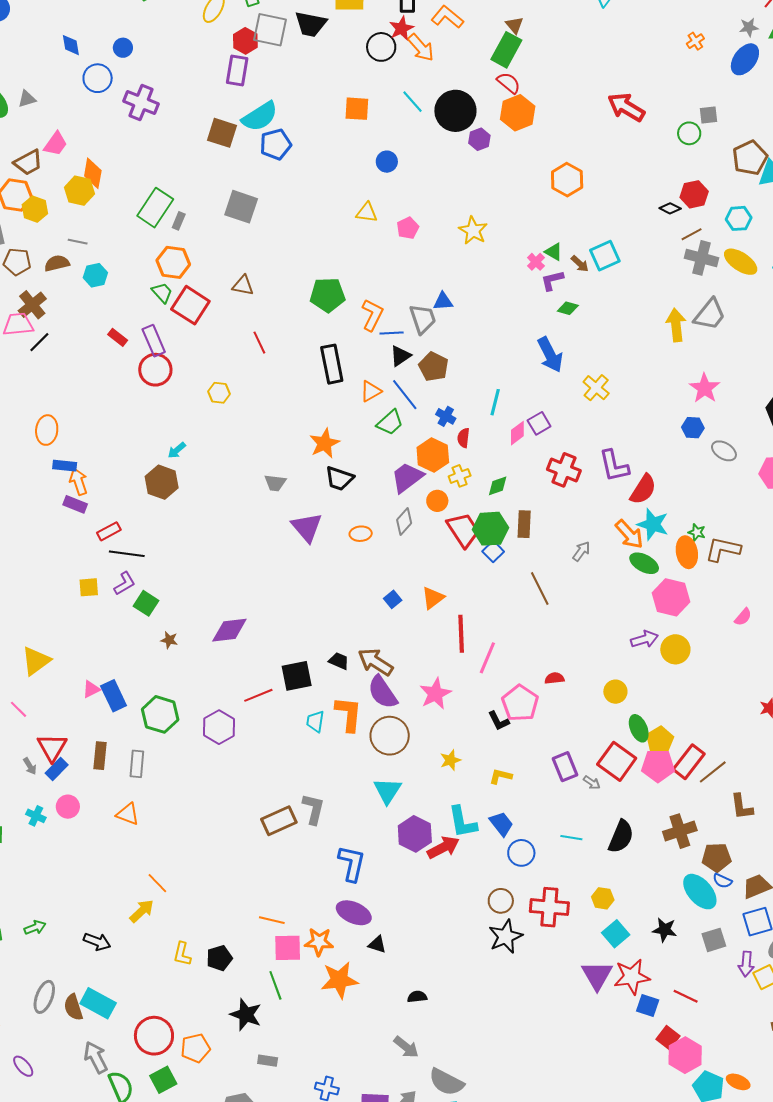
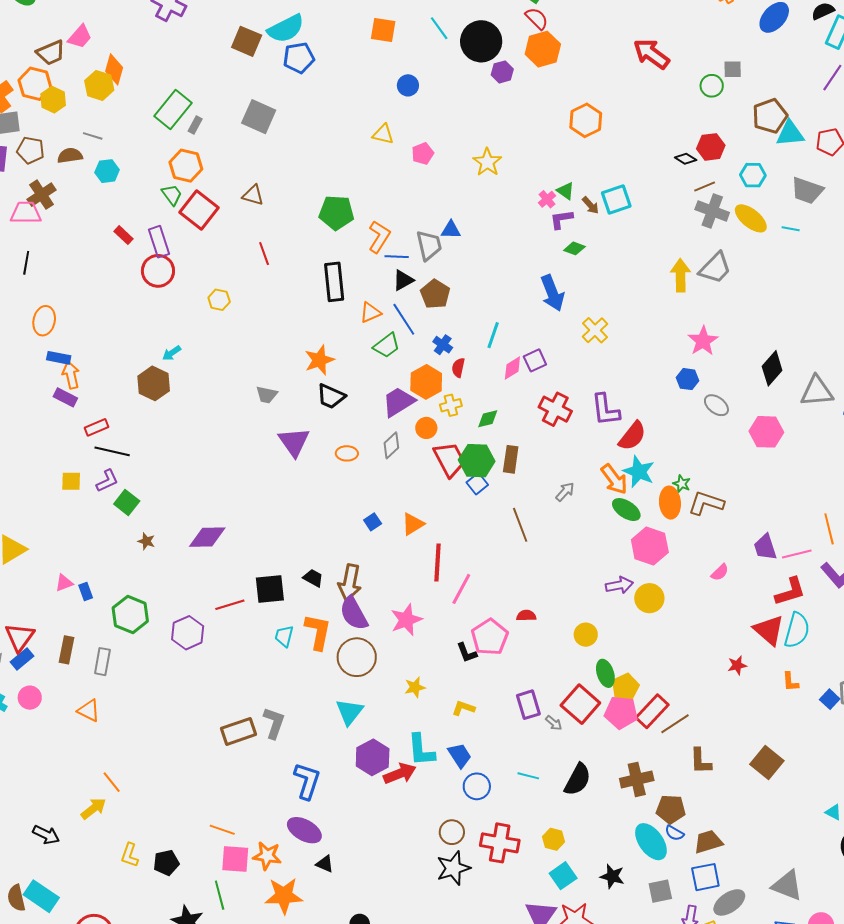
black line: (39, 342) -> (26, 263), moved, turned -40
brown arrow: (376, 662) -> (350, 583), turned -117
blue rectangle: (114, 696) -> (86, 592), size x0.6

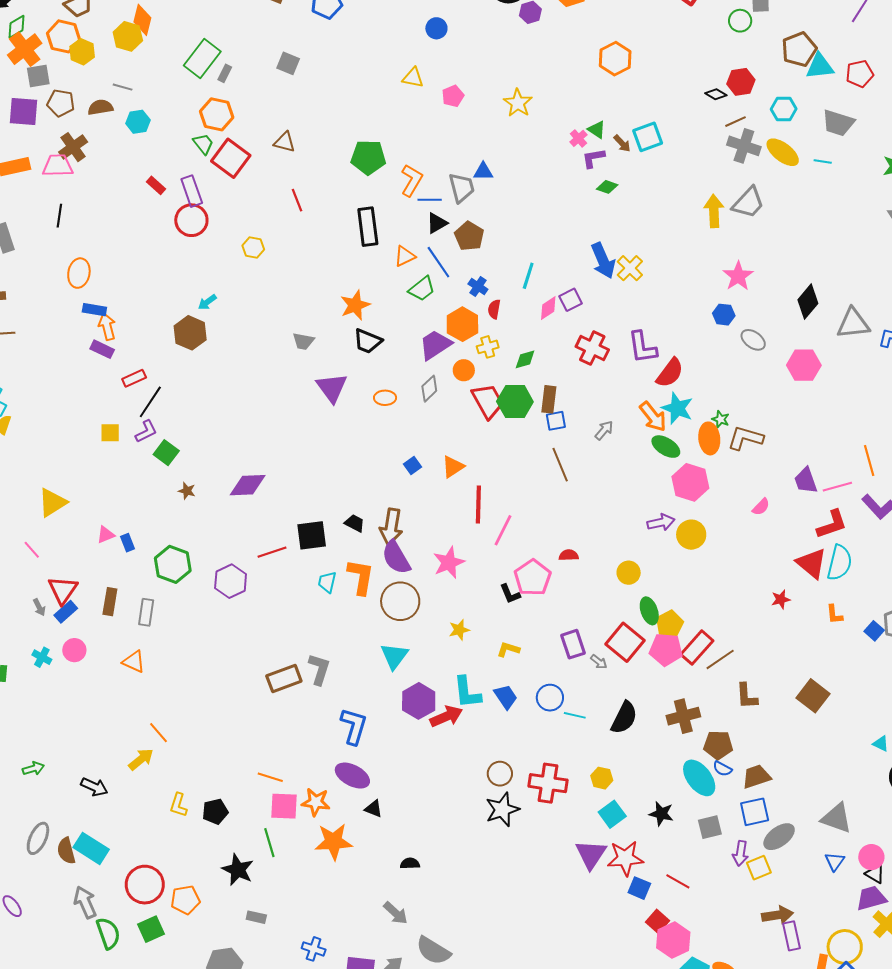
gray square: (259, 117) -> (288, 63), size x0.7
blue arrow: (552, 293) -> (603, 261), moved
black line: (112, 451) -> (150, 402), turned -68
blue square: (477, 484) -> (556, 421), moved, turned 30
blue circle: (477, 786) -> (550, 698), moved

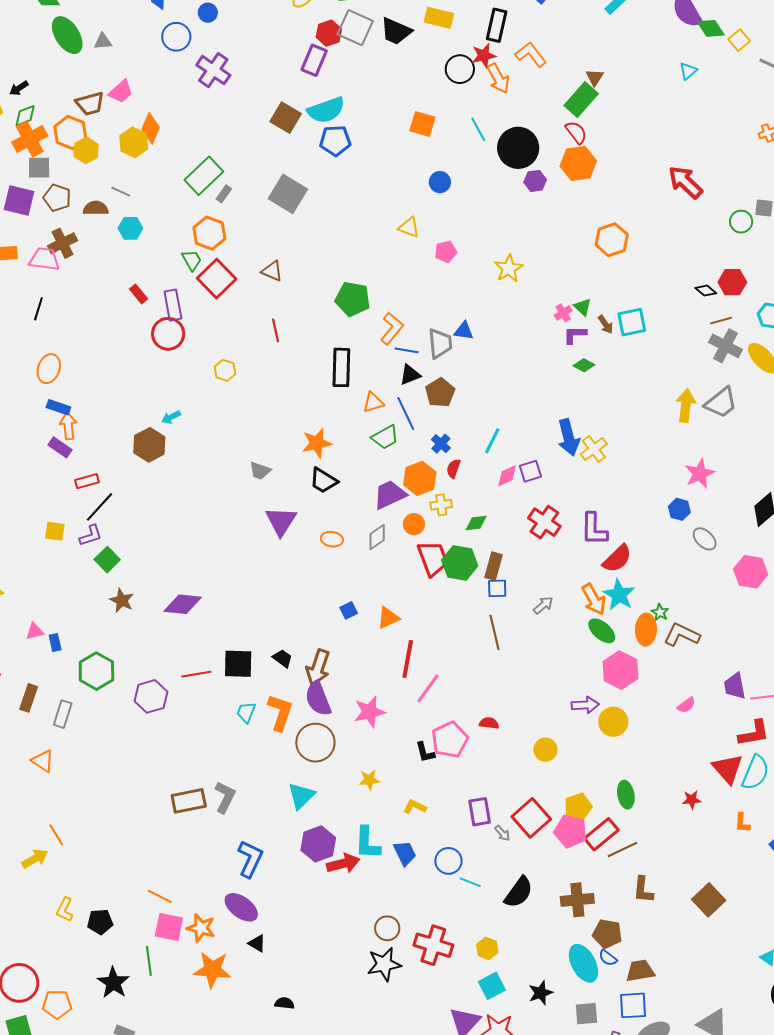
gray square: (288, 63) -> (288, 194), size x1.6
brown star: (187, 491) -> (122, 600), size x1.4
green ellipse: (649, 611) -> (626, 795), moved
black star: (661, 814) -> (541, 993), turned 30

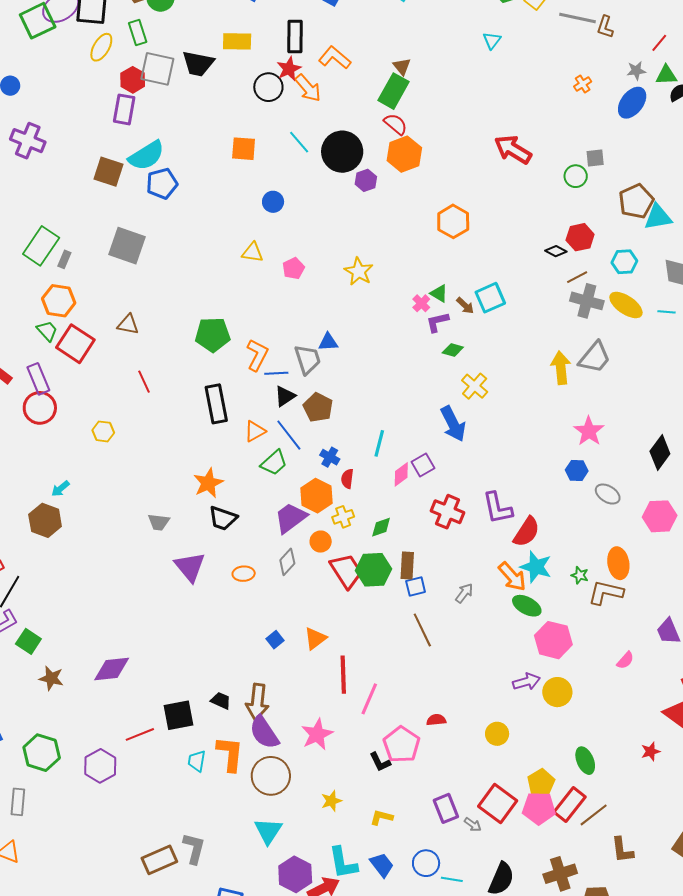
yellow cross: (594, 449) -> (475, 386), moved
orange ellipse: (646, 630) -> (618, 563), moved

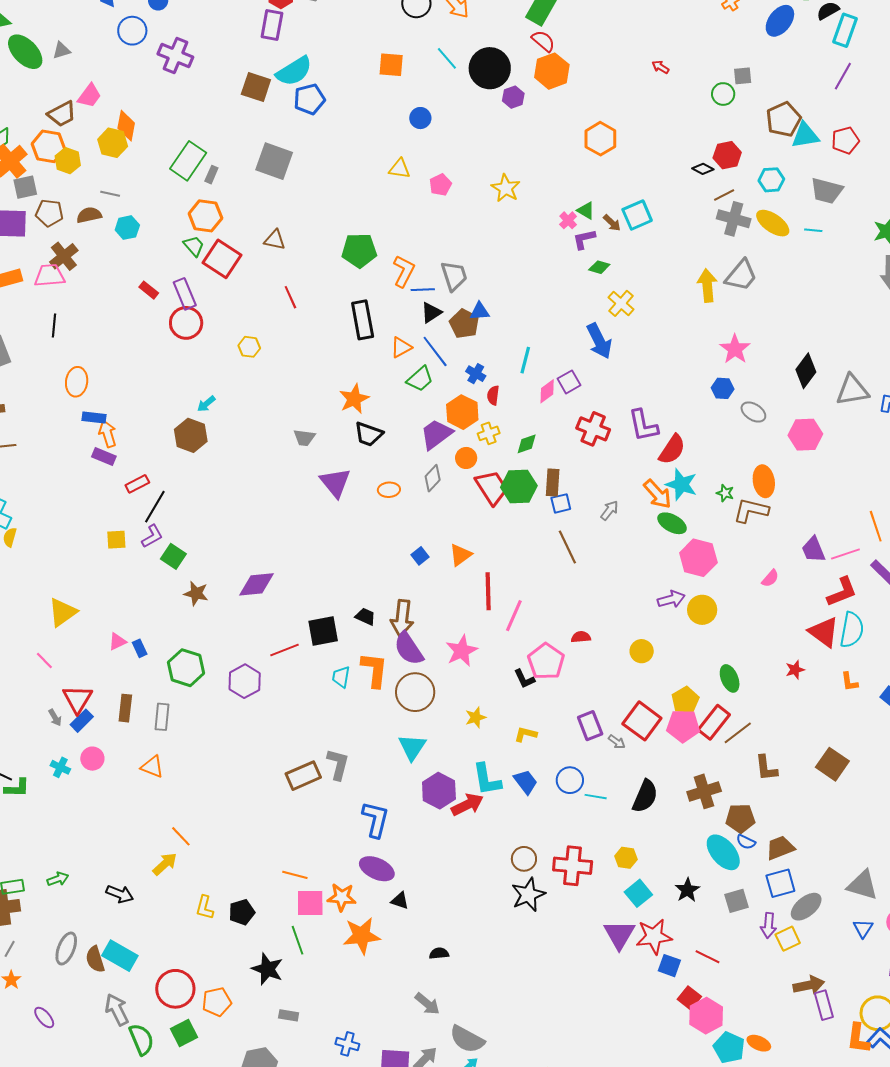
red arrow: (513, 149) -> (660, 67), size x0.5
blue triangle: (328, 342) -> (480, 311), moved

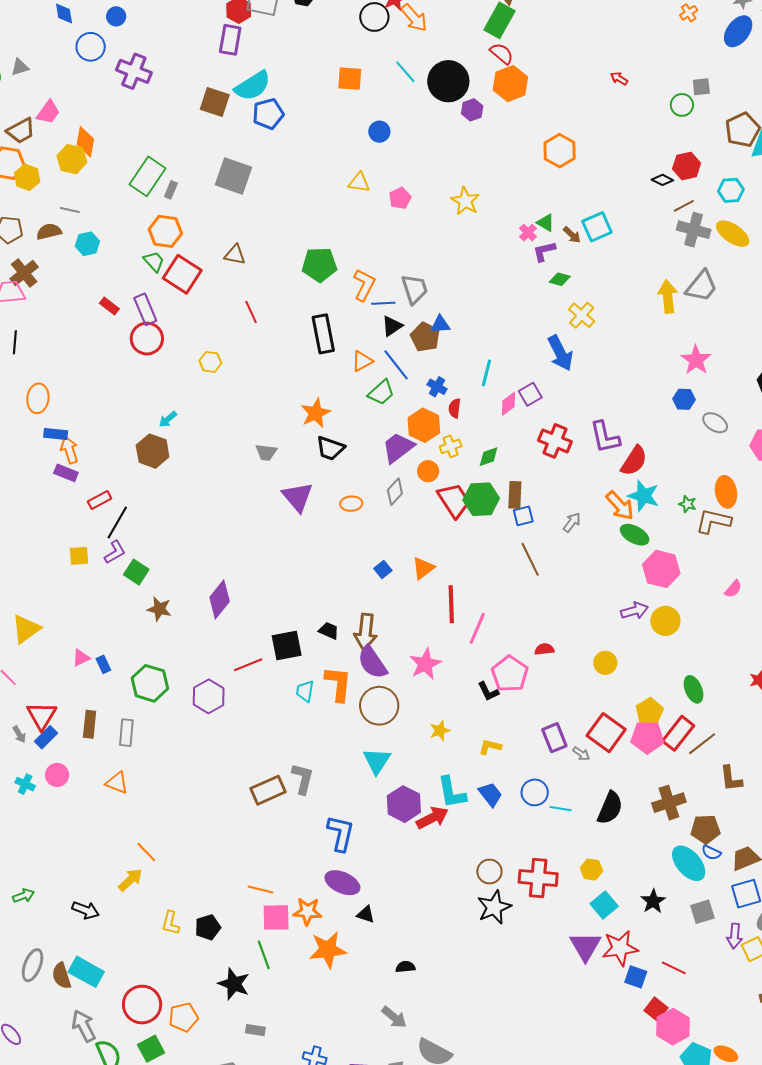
purple diamond: (256, 584) -> (220, 599), turned -45

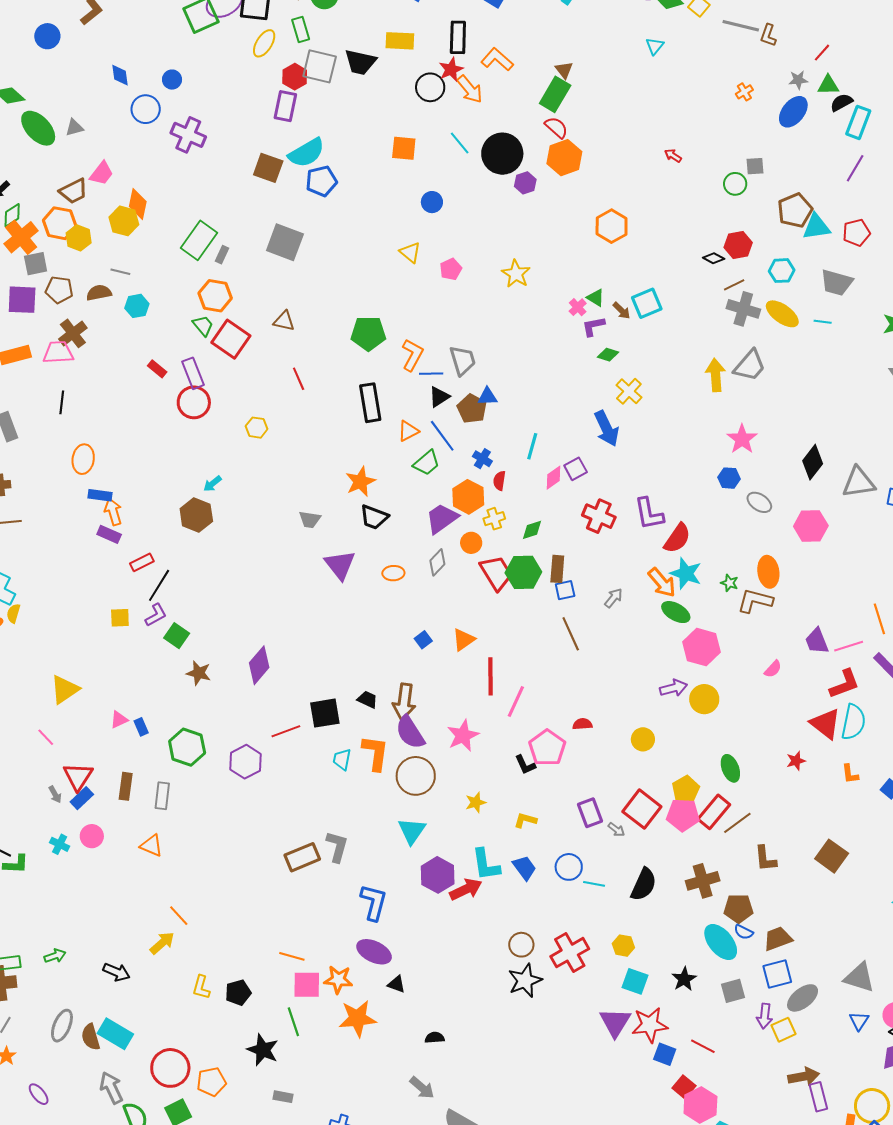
yellow triangle: (359, 182) -> (410, 252), turned 30
red cross: (538, 878) -> (570, 953), turned -36
cyan square: (604, 905) -> (635, 981), turned -32

